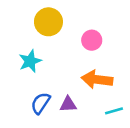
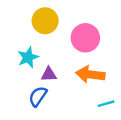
pink circle: (92, 40) -> (85, 38), size x1.5
purple triangle: (68, 104) -> (49, 74), moved

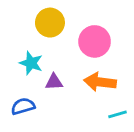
cyan star: (28, 57) -> (31, 63), turned -30
blue semicircle: (38, 96) -> (23, 106), moved, turned 40

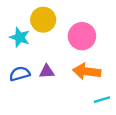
cyan star: (31, 63) -> (20, 37), moved
blue semicircle: (23, 106) -> (20, 74), moved

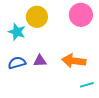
pink circle: (82, 36) -> (81, 15), moved

